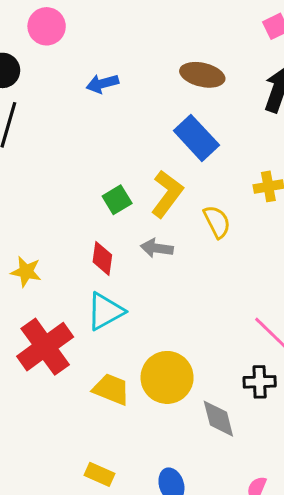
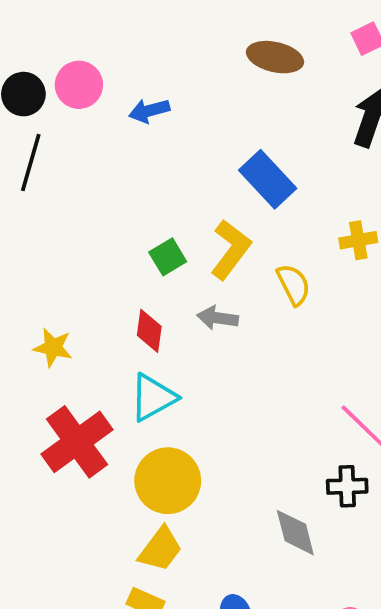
pink circle: (47, 26) -> (79, 85), moved
brown ellipse: (202, 75) -> (275, 57), moved
yellow circle: (167, 377) -> (168, 481), moved
yellow trapezoid: (111, 389) -> (160, 549), moved, turned 105

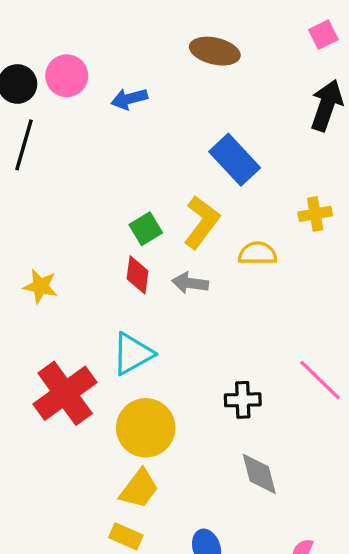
brown ellipse: (275, 57) -> (215, 51), moved
yellow semicircle: (294, 285) -> (258, 253), turned -63
red diamond: (149, 331) -> (137, 275), moved
yellow star: (53, 348) -> (40, 286), moved
black cross: (347, 486) -> (243, 400), moved

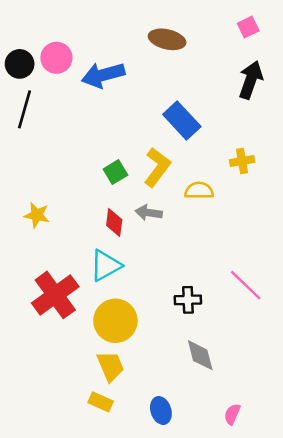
blue arrow: (129, 99) -> (103, 75), size x1.6
red diamond: (137, 275) -> (114, 222), moved
yellow trapezoid: (139, 489) -> (111, 366), turned -60

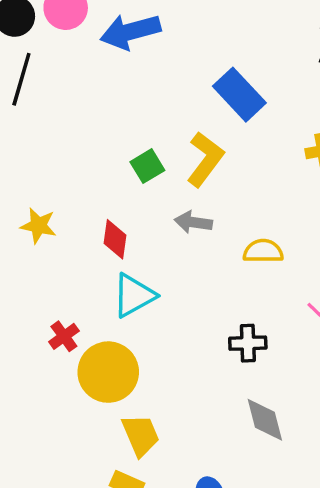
yellow semicircle: (199, 190) -> (263, 251), moved
red diamond: (114, 222) -> (115, 239), moved
red cross: (55, 295) -> (64, 336), size x0.5
yellow circle: (115, 321) -> (108, 372), moved

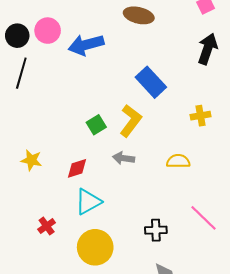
red diamond: (115, 239) -> (77, 168), turned 65
yellow semicircle: (263, 251) -> (178, 161), moved
yellow circle: (108, 372) -> (95, 247), moved

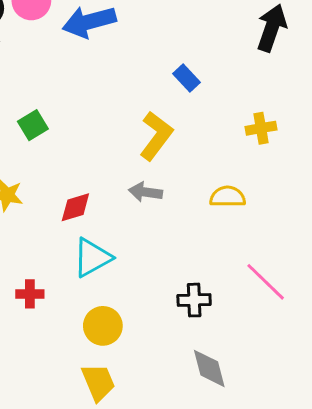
blue rectangle: (151, 82) -> (186, 78), size x0.6
green square: (96, 125) -> (33, 125), moved
red cross: (47, 226) -> (30, 294), turned 36
yellow circle: (95, 247) -> (103, 326), size x0.7

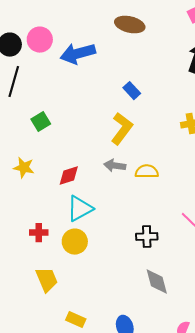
blue rectangle: (186, 78) -> (132, 91), moved
yellow semicircle: (228, 197) -> (147, 172), moved
yellow circle: (103, 326) -> (75, 242), moved
yellow trapezoid: (98, 382) -> (47, 280), moved

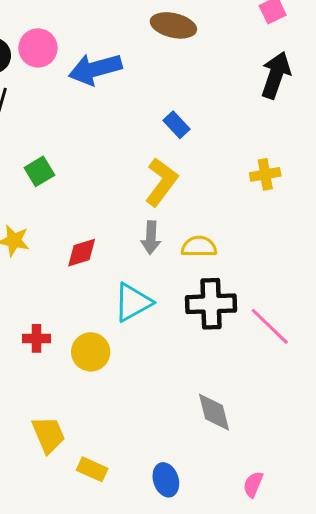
gray arrow: (115, 166) -> (151, 238), turned -95
cyan triangle: (80, 209) -> (133, 302), moved
black cross: (147, 237) -> (211, 304), moved, size x1.5
yellow trapezoid: (47, 280) -> (49, 435), moved

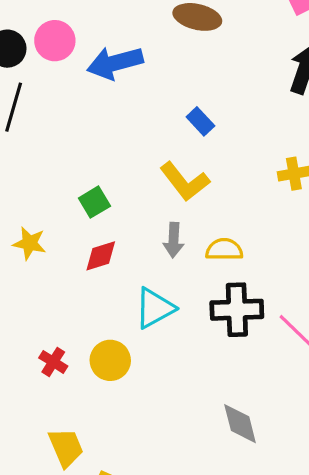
green square: (39, 171) -> (94, 202), moved
yellow L-shape: (161, 182) -> (185, 182), turned 105
red cross: (36, 338) -> (53, 362), moved, turned 32

